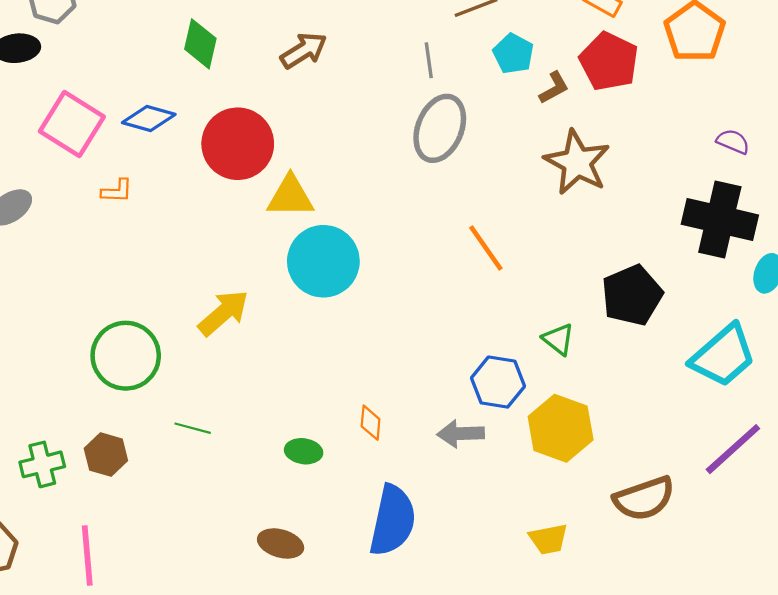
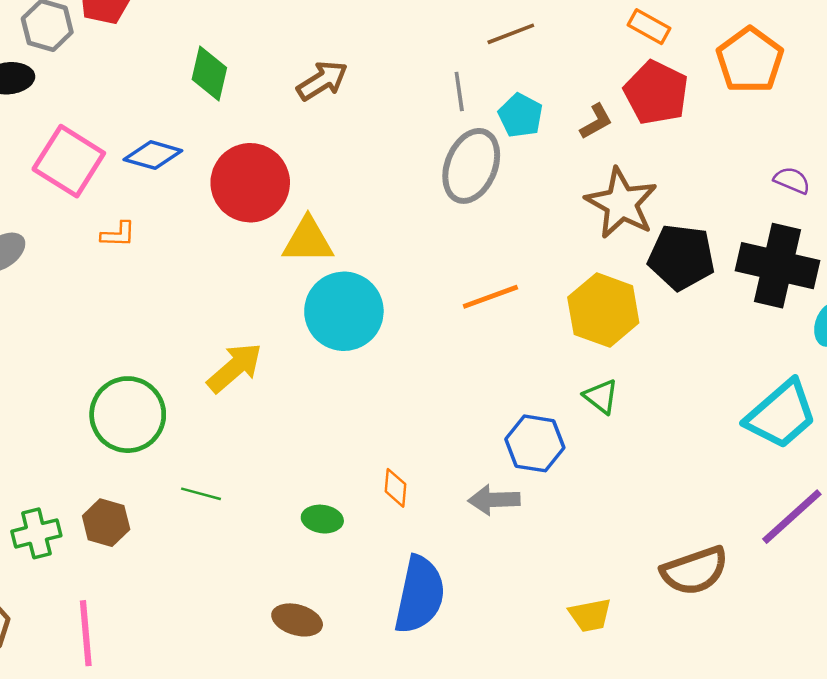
cyan pentagon: (513, 54) -> (520, 115), moved
orange line: (486, 248) -> (490, 297), moved, turned -75
black pentagon: (632, 295) -> (681, 257), moved, turned 30
yellow hexagon: (561, 428) -> (603, 310), moved

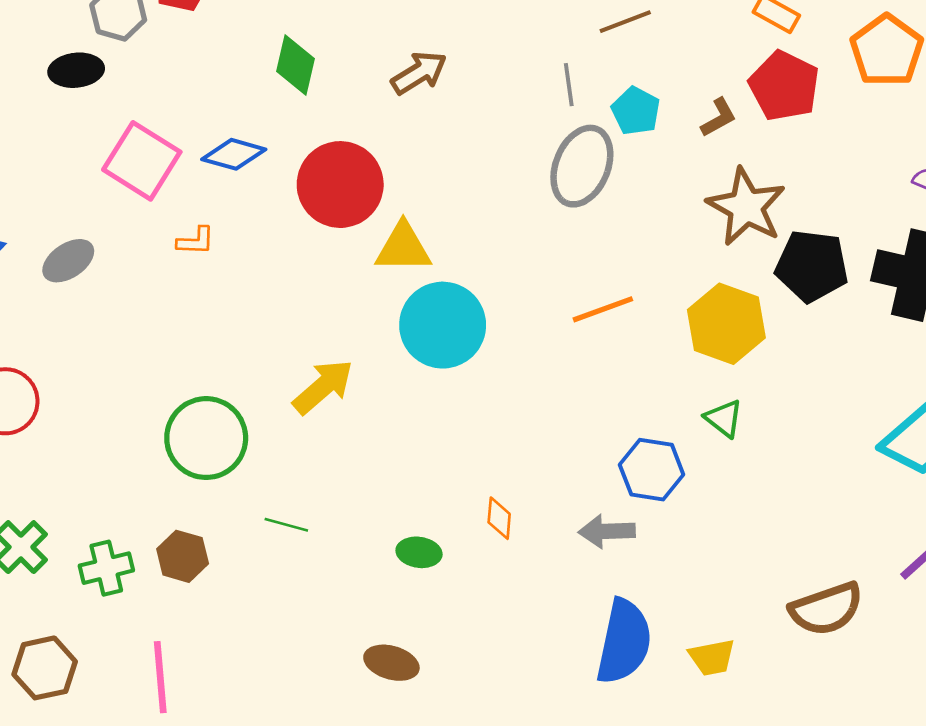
blue semicircle: (420, 595) -> (624, 642), moved

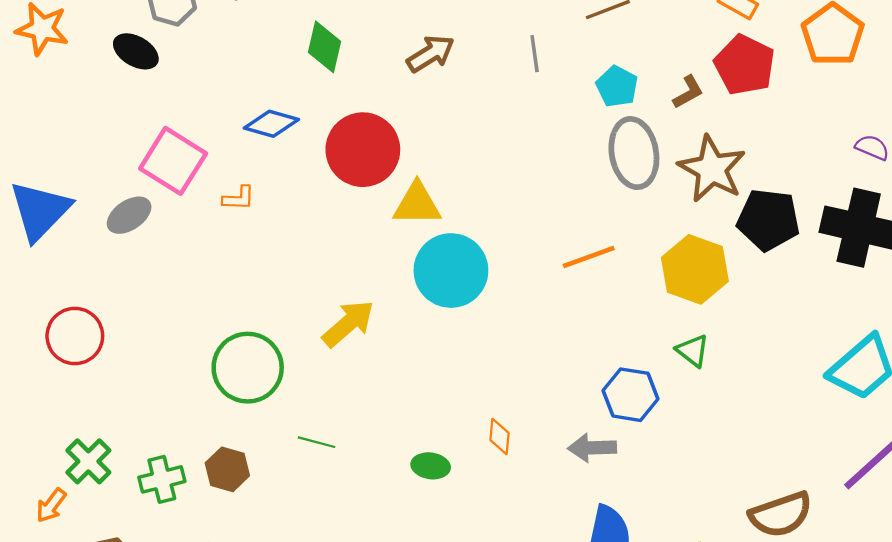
black ellipse: (76, 70) -> (136, 51), turned 36
gray line: (569, 85) -> (535, 54), moved
pink square: (142, 161) -> (173, 161), moved
gray ellipse: (582, 166) -> (634, 153), moved, turned -32

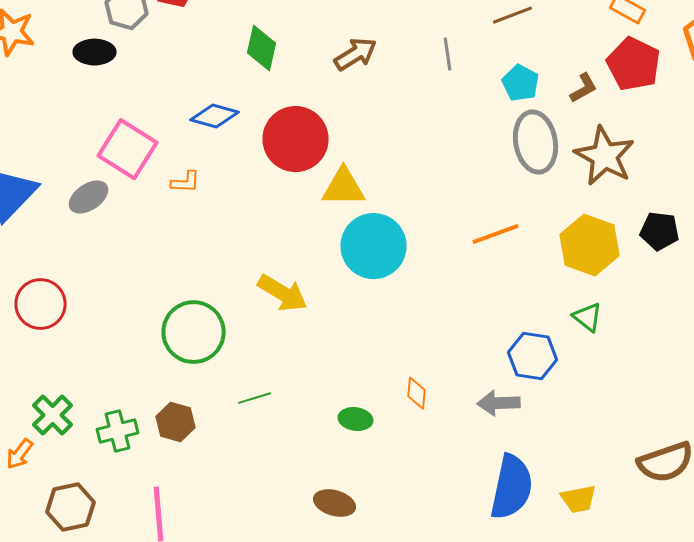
black ellipse: (136, 51) -> (94, 52), turned -30
black pentagon: (768, 220) -> (660, 231), moved, size x0.7
yellow arrow: (348, 324) -> (282, 293), turned 72
green line: (317, 442) -> (254, 398), turned -32

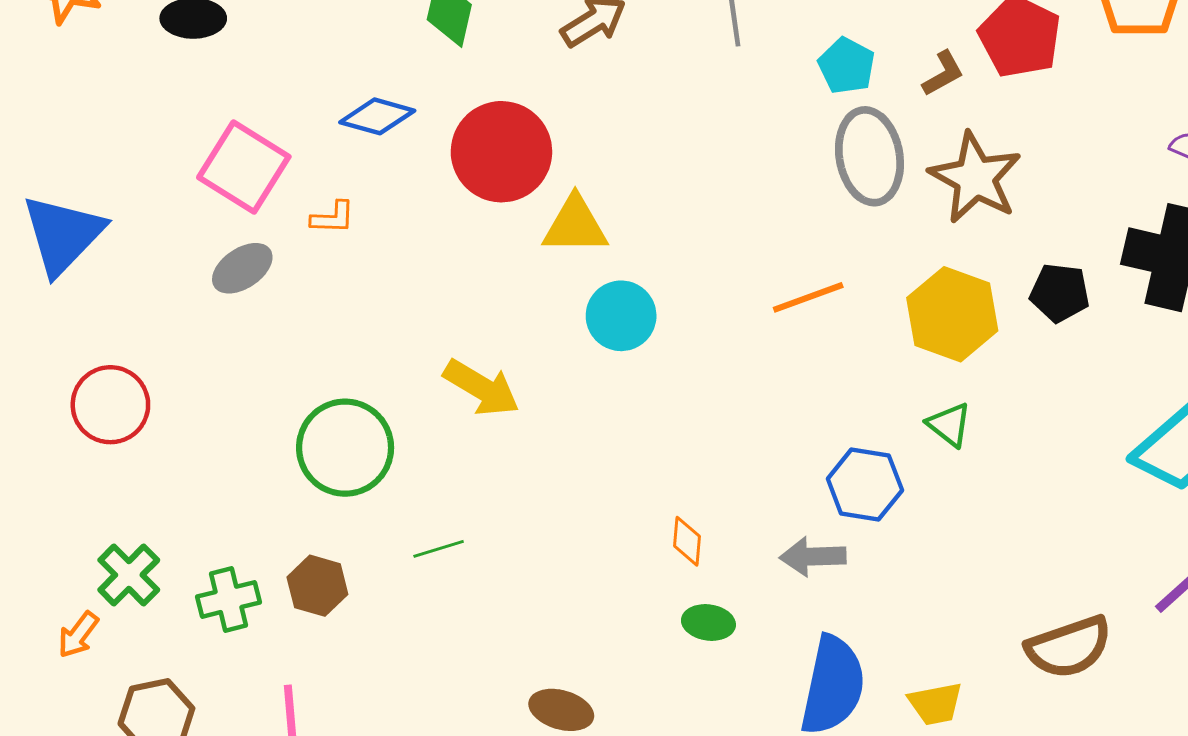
gray ellipse: (88, 197) -> (242, 268), moved
cyan circle: (374, 246) -> (621, 316), size x0.7
green ellipse: (356, 419) -> (708, 622), moved

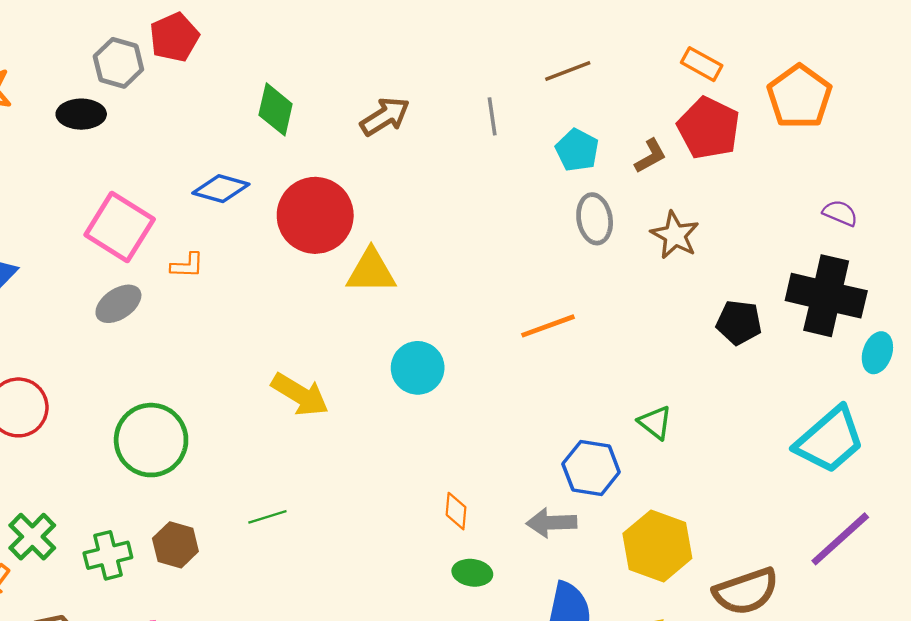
gray ellipse: (869, 156) -> (595, 219), size x0.7
brown star: (975, 178) -> (675, 235), size x0.7
yellow hexagon: (952, 314) -> (657, 546), moved
cyan circle: (621, 316) -> (418, 368), moved
green circle: (345, 448) -> (151, 440), moved

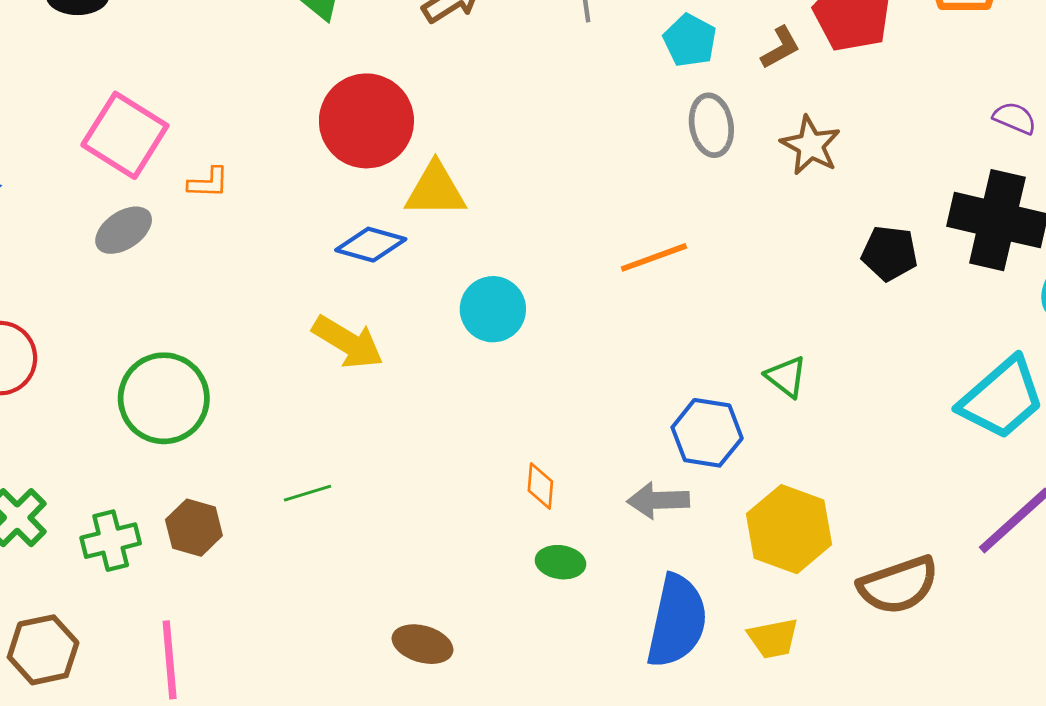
blue diamond: (221, 189) -> (371, 245), moved

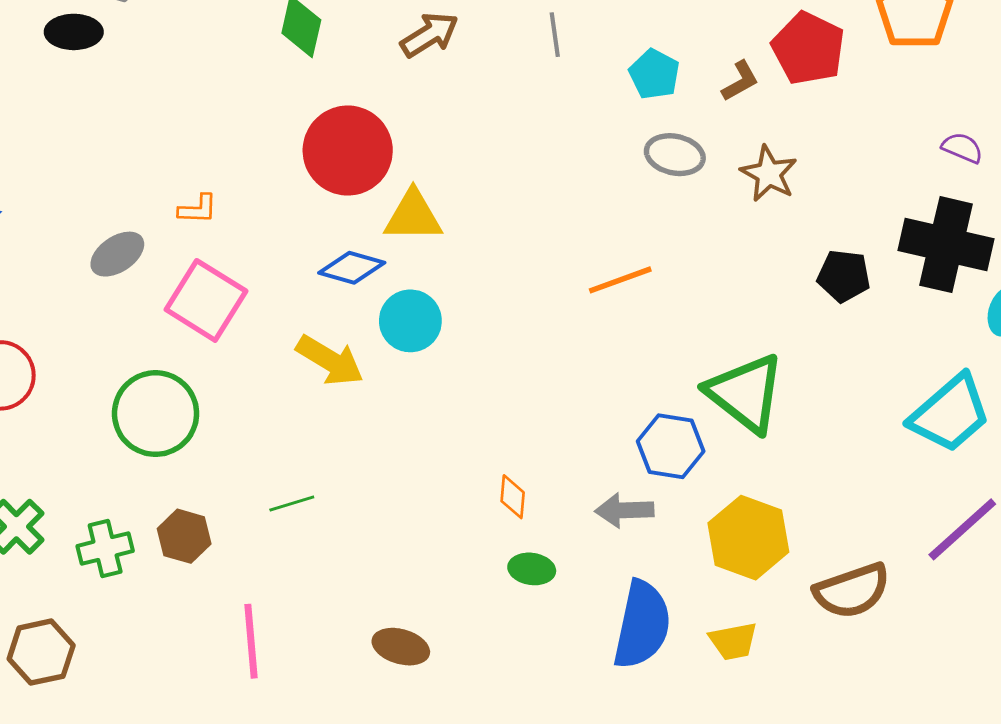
gray ellipse: (711, 125) -> (675, 155), turned -68
pink square: (125, 135) -> (206, 300), moved
cyan circle: (493, 309) -> (410, 321), moved
green triangle: (786, 377) -> (746, 393), size x2.0
pink line: (170, 660) -> (251, 641), moved

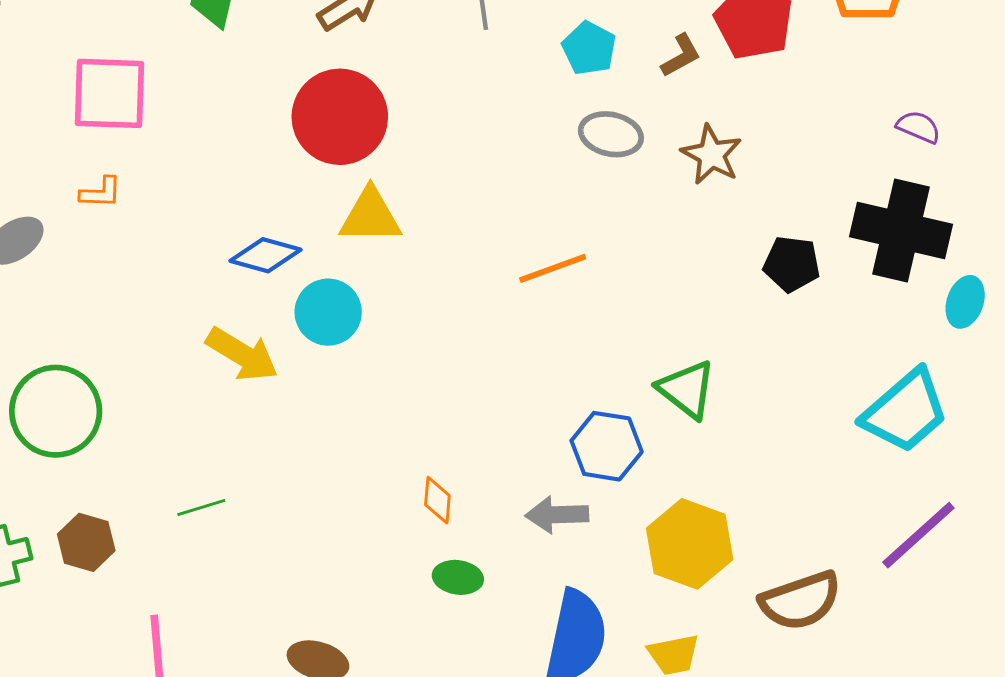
red circle: (348, 151) -> (340, 117), moved
yellow triangle: (413, 216) -> (370, 216), moved
pink square: (206, 300) -> (110, 93), moved, turned -30
green triangle: (746, 393) -> (687, 389), size x0.7

